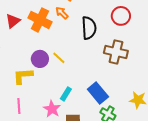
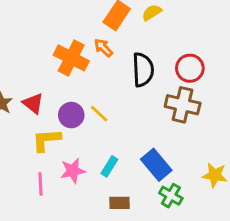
red circle: (121, 16) -> (190, 68), moved
red triangle: (13, 21) -> (33, 103), moved, turned -42
pink star: (52, 109) -> (73, 171), moved, turned 30

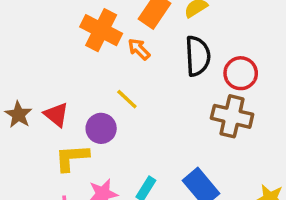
orange cross: (71, 58) -> (101, 30), moved
black semicircle: (143, 70) -> (198, 56), moved
yellow line: (99, 114) -> (127, 99), moved

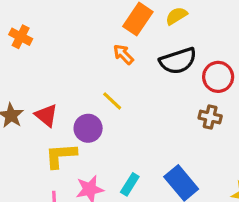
orange cross: (101, 30) -> (21, 37), moved, size x0.6
black semicircle: (198, 56) -> (178, 61), turned 75
brown cross: (232, 116) -> (210, 117), size x0.6

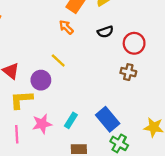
black semicircle: (178, 61) -> (105, 32), size x0.6

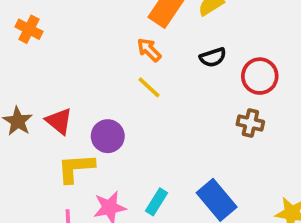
yellow line: (58, 61) -> (149, 87), moved

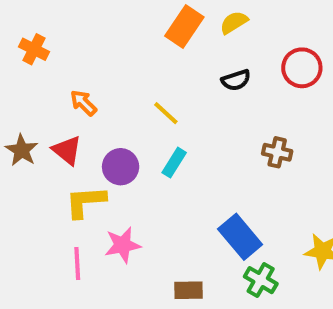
orange arrow: (149, 50) -> (83, 103), moved
red circle: (260, 76) -> (302, 68), moved
cyan rectangle: (157, 202) -> (174, 163), moved

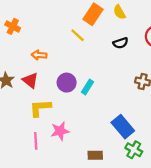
yellow semicircle: (234, 22) -> (119, 12), turned -88
orange arrow: (83, 103) -> (39, 55), turned -40
yellow line: (166, 113) -> (78, 35), moved
purple circle: (121, 167) -> (67, 83), moved

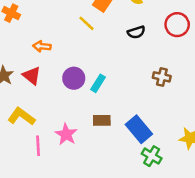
yellow L-shape: (40, 108) -> (21, 116), moved, turned 40
pink star: (60, 131) -> (66, 134), turned -30
brown rectangle: (95, 155) -> (102, 120), moved

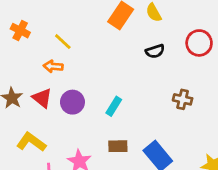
yellow line: (87, 23) -> (63, 42), moved
purple circle: (74, 78) -> (72, 102), moved

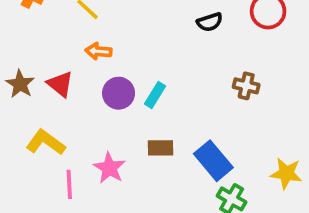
orange arrow: (53, 66) -> (98, 51), moved
purple circle: (72, 102) -> (119, 93), moved

